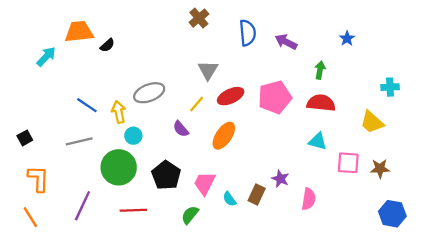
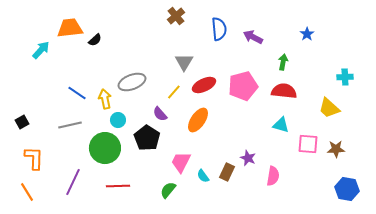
black pentagon: (166, 175) -> (147, 138), moved

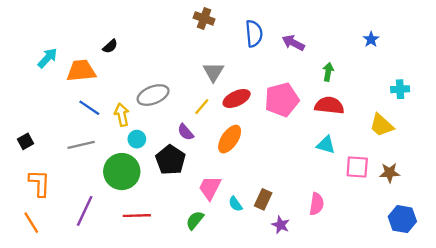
brown cross: (176, 16) -> (204, 18), turned -30
orange trapezoid: (70, 28) -> (81, 71), moved
blue star: (307, 34) -> (371, 39), moved
purple star: (248, 158) -> (281, 225), moved

